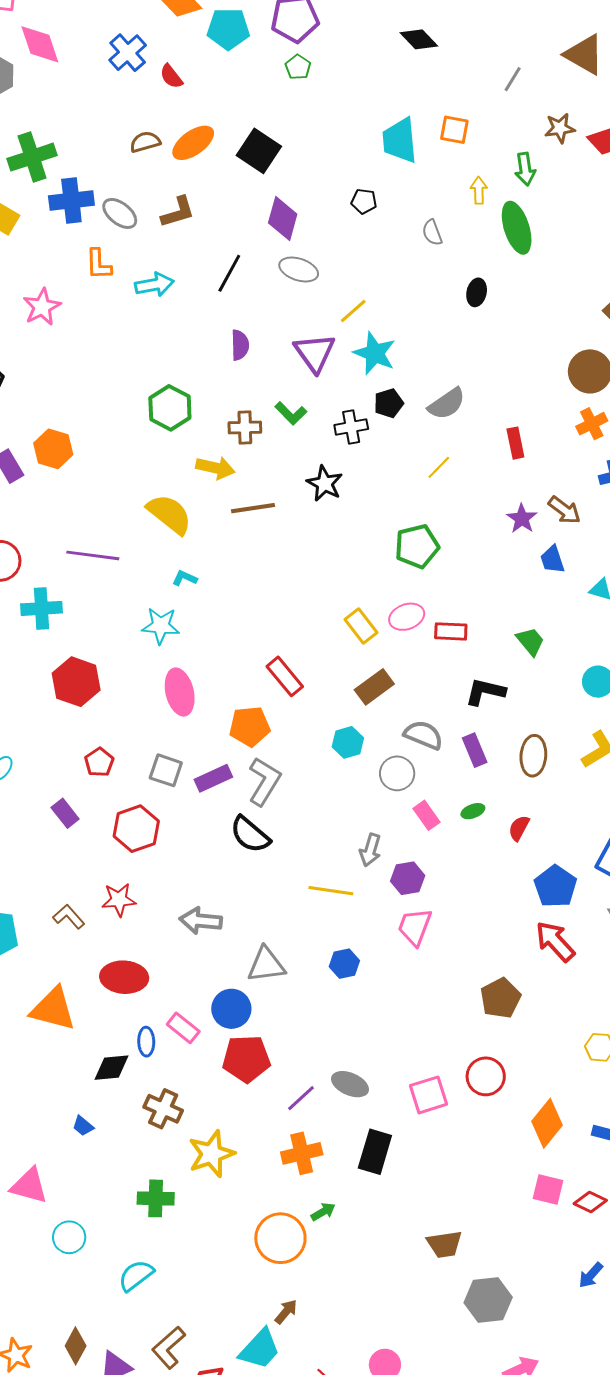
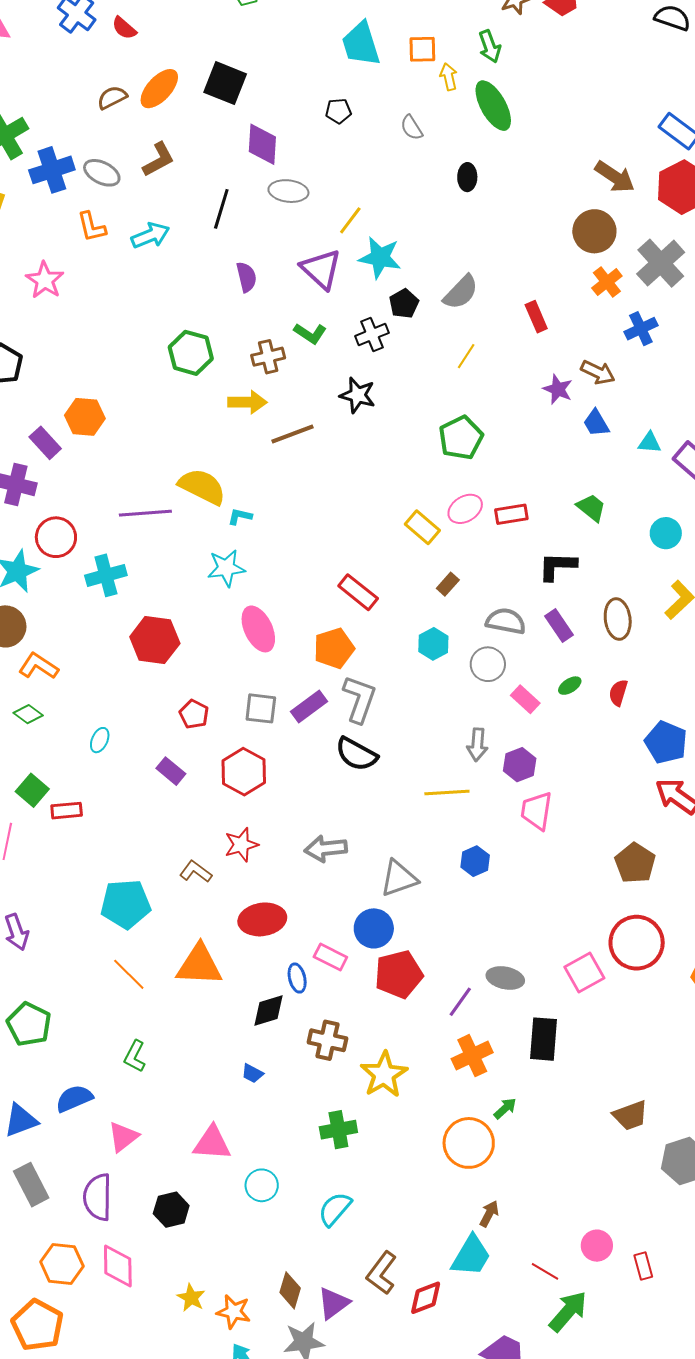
orange square: (454, 130) -> (422, 49), moved
yellow semicircle: (169, 514) -> (202, 487), moved
brown rectangle: (374, 687) -> (448, 584), size x0.6
red circle: (486, 1076) -> (637, 943), size x1.4

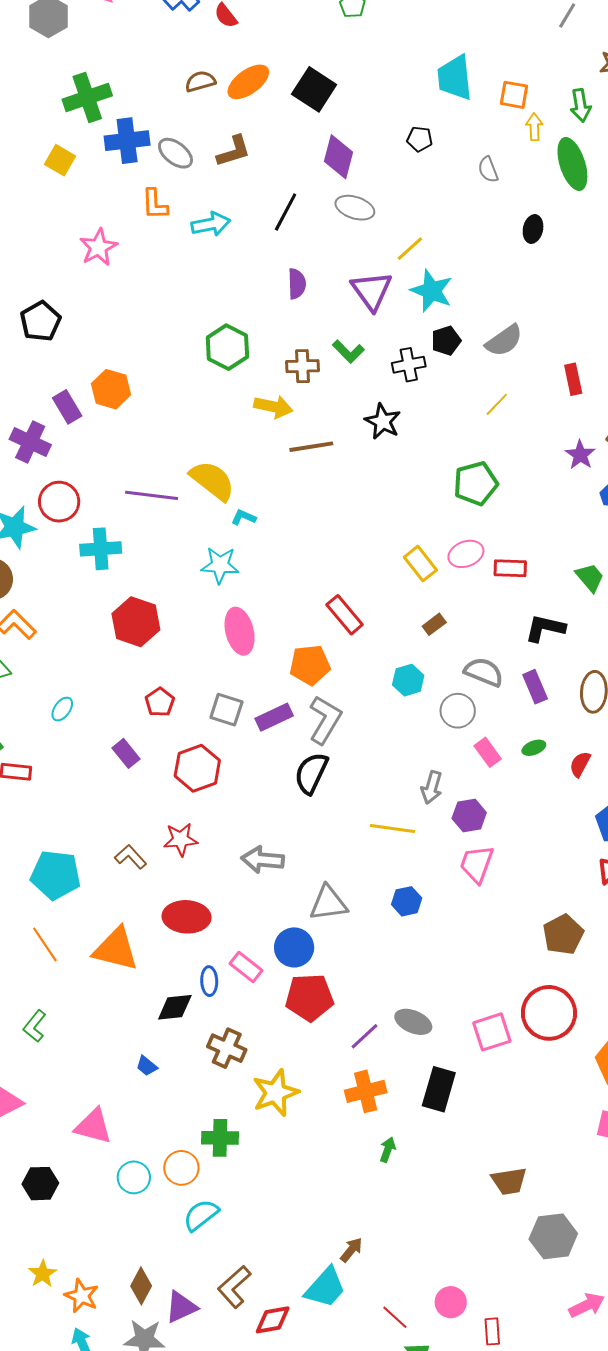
black semicircle: (356, 754) -> (311, 773), turned 75
green arrow: (505, 1108) -> (388, 1150), turned -40
orange circle: (469, 1143) -> (181, 1168), moved, size x0.7

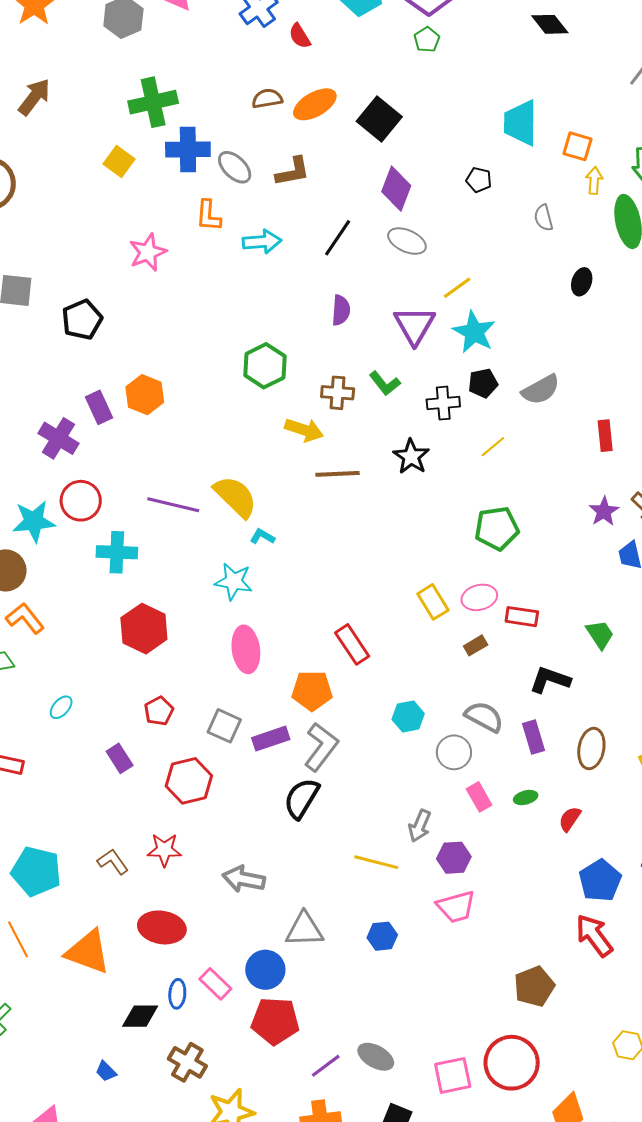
yellow line: (497, 404) -> (493, 447), moved
brown rectangle: (434, 624) -> (476, 645), moved
pink trapezoid: (477, 864) -> (456, 907), turned -132

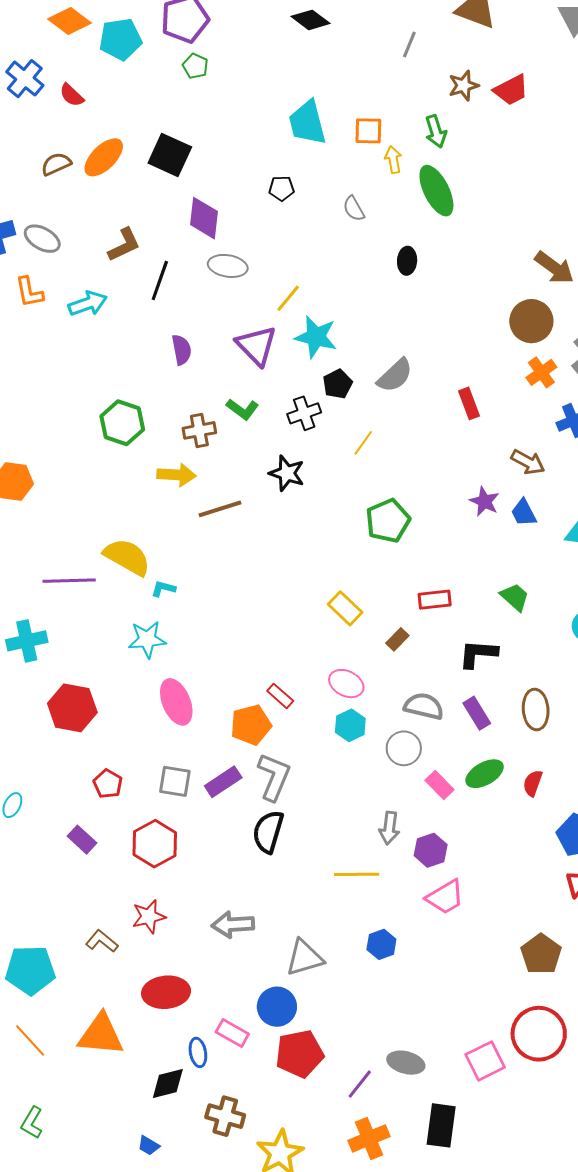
brown L-shape: (293, 172) -> (124, 245), moved
purple star: (604, 511) -> (484, 501), moved
pink ellipse: (479, 597) -> (346, 684), moved, turned 56
red rectangle: (352, 644) -> (280, 696), moved, size x0.7
green ellipse: (526, 798) -> (485, 774), size x1.6

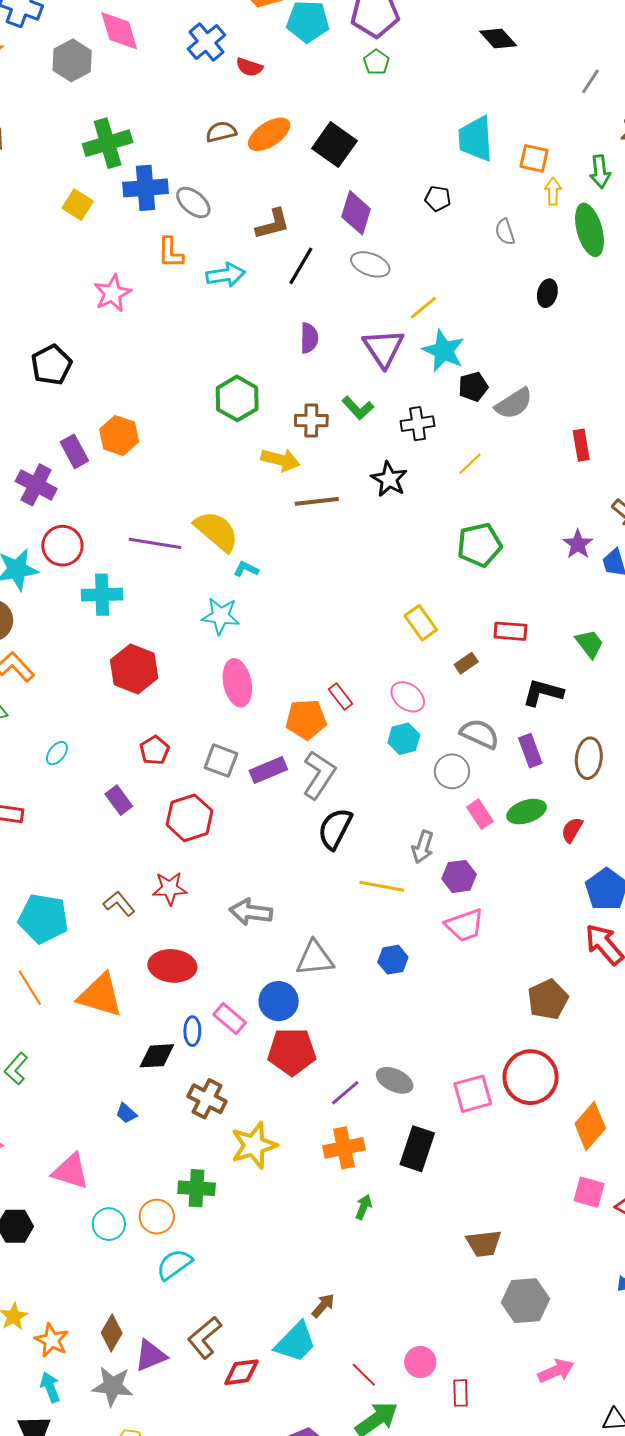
red semicircle: (72, 95) -> (249, 67), turned -36
black pentagon: (338, 384) -> (473, 387), moved
black semicircle: (268, 832) -> (335, 829), moved

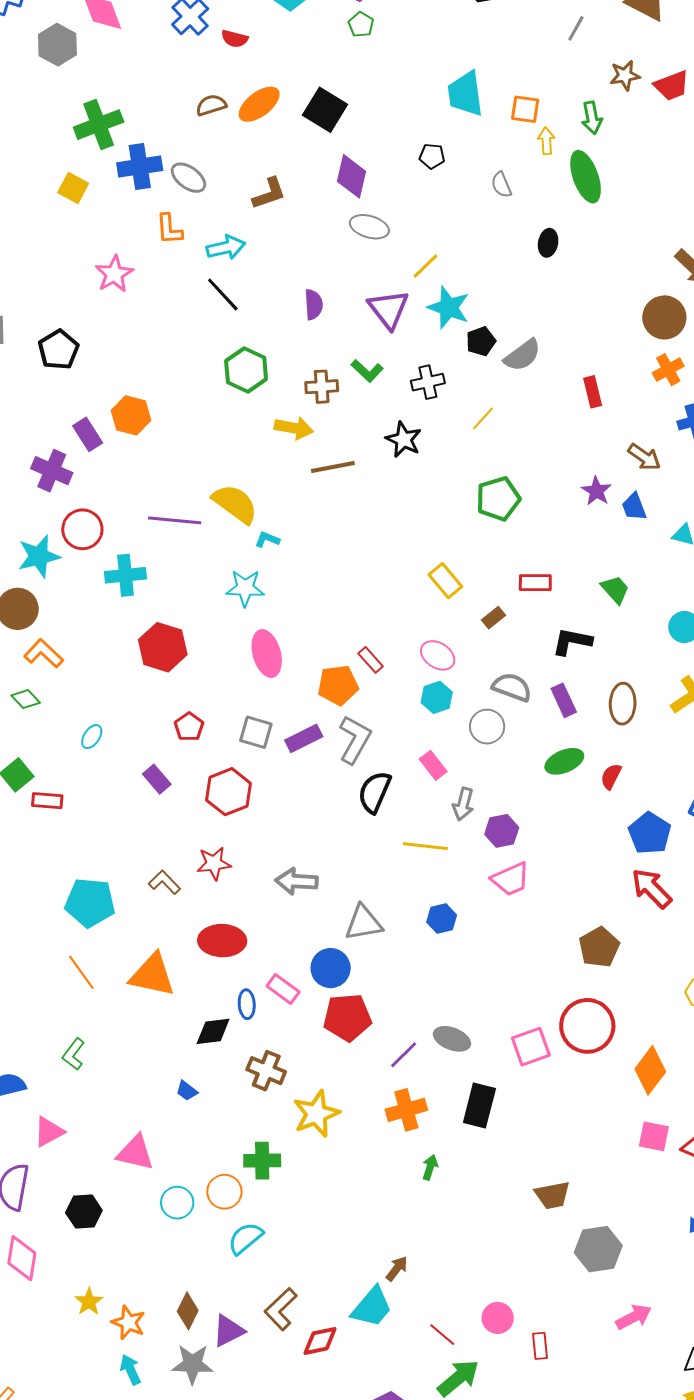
black line: (301, 266) -> (223, 294), moved, turned -69
pink rectangle: (480, 814) -> (433, 765), moved

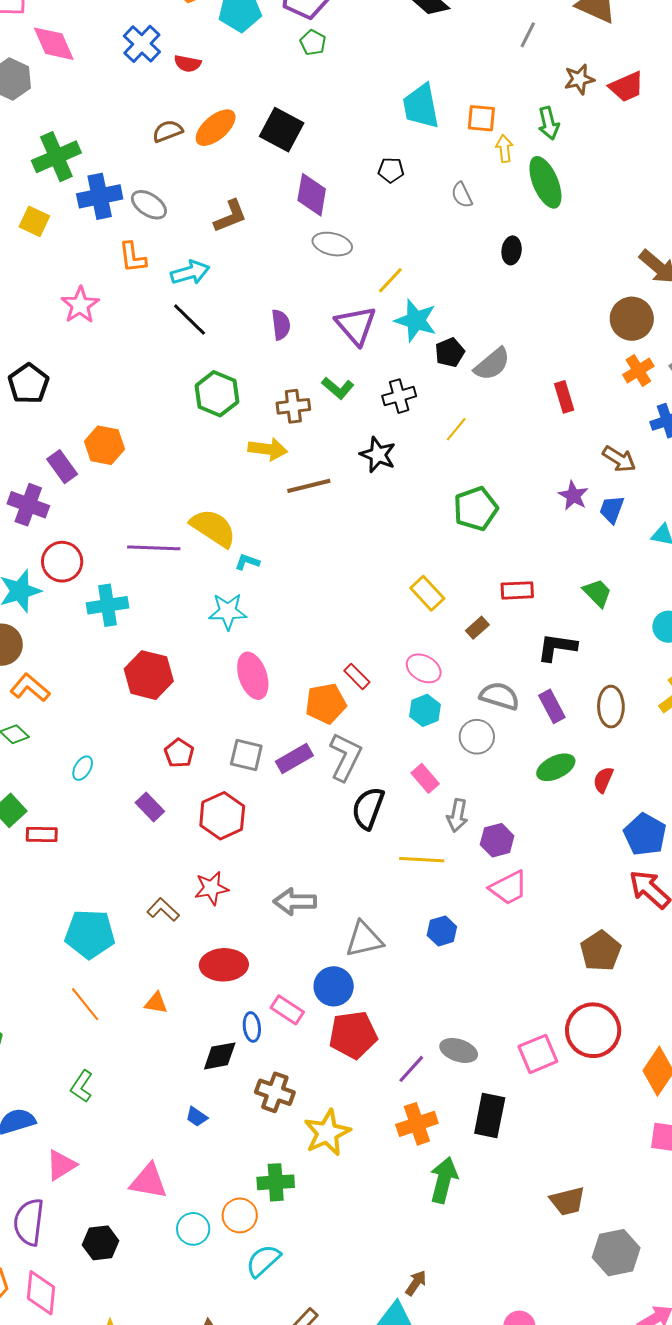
blue trapezoid: (634, 507) -> (612, 509), turned 44
orange triangle: (152, 975) -> (156, 1003), size x0.5
green arrow: (430, 1167) -> (444, 1180), size x1.8

